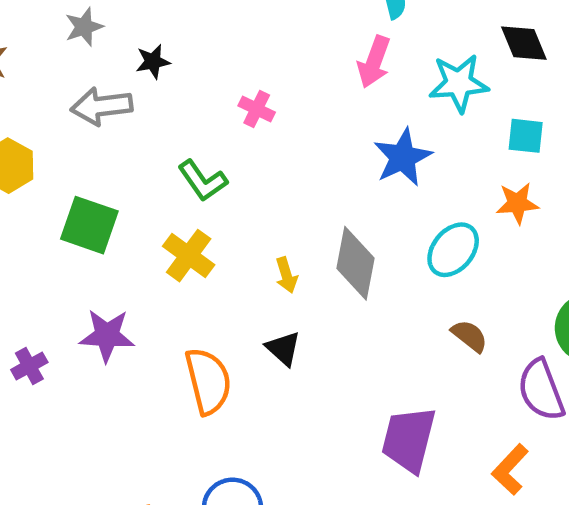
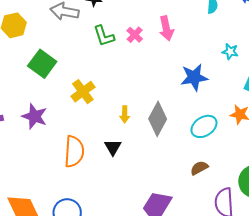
pink arrow: (374, 62) -> (166, 28), moved, turned -50
cyan star: (459, 83) -> (230, 52), size x0.6
green L-shape: (203, 181) -> (104, 36), moved
brown semicircle: (469, 336) -> (199, 168), turned -84

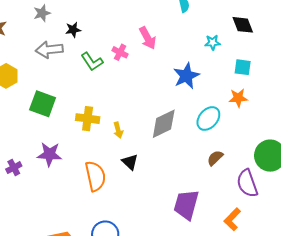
yellow cross: (83, 92) -> (88, 119), turned -30
yellow arrow: (125, 114) -> (118, 130), moved
gray diamond: (158, 119) -> (164, 124), turned 52

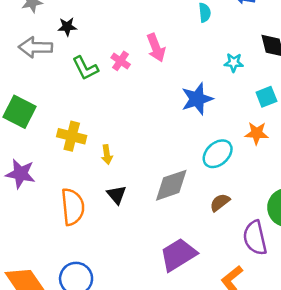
cyan square: (243, 67) -> (266, 97), turned -36
gray diamond: (164, 124) -> (171, 185), moved
purple trapezoid: (186, 205) -> (178, 255), turned 36

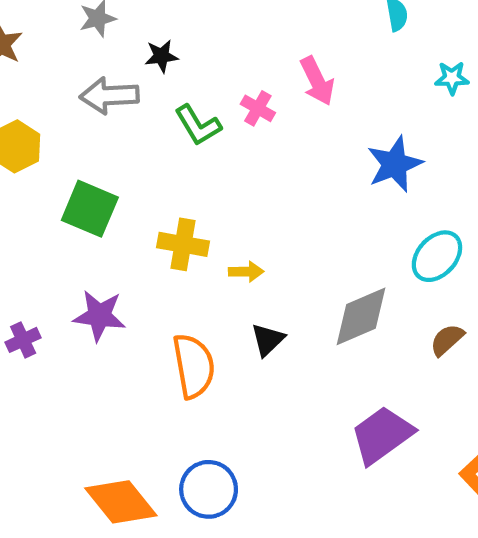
cyan star: (234, 63) -> (452, 78), moved
yellow arrow: (107, 155) -> (246, 272), turned -78
black triangle: (116, 195) -> (268, 340), turned 30

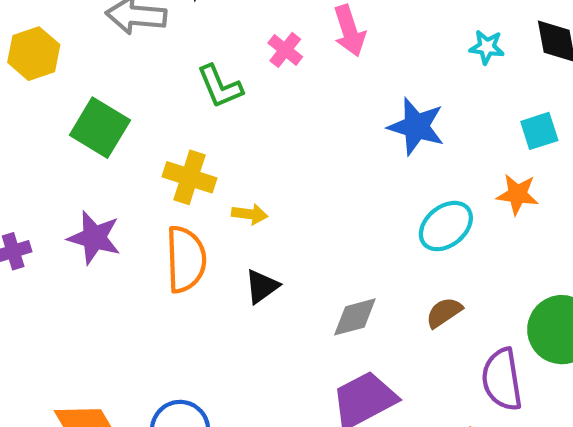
green L-shape: (198, 125) -> (220, 86), moved
blue star: (395, 164) -> (416, 126), turned 30
gray diamond: (361, 316) -> (355, 317), moved, size x0.7
orange semicircle: (194, 366) -> (186, 259), moved

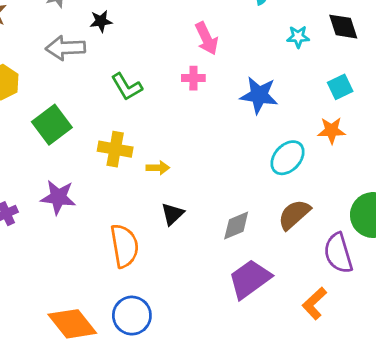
pink cross: (285, 50) -> (193, 78), moved, turned -30
green square: (100, 128) -> (52, 125), turned 30
orange semicircle: (186, 259) -> (124, 246), moved
brown semicircle: (444, 313) -> (294, 215), size x1.4

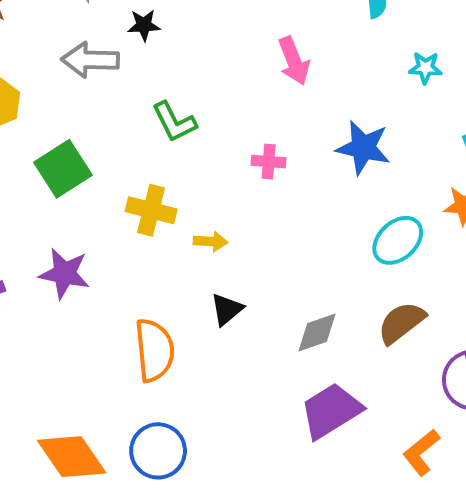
pink cross: (193, 78) -> (269, 162), moved

